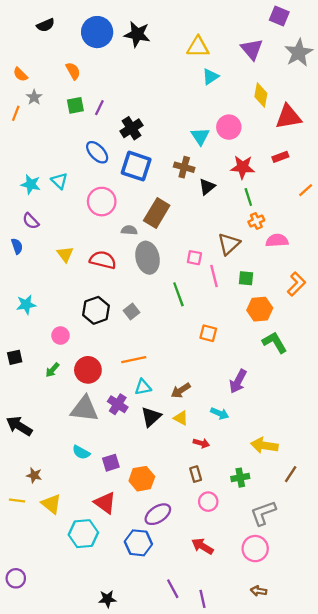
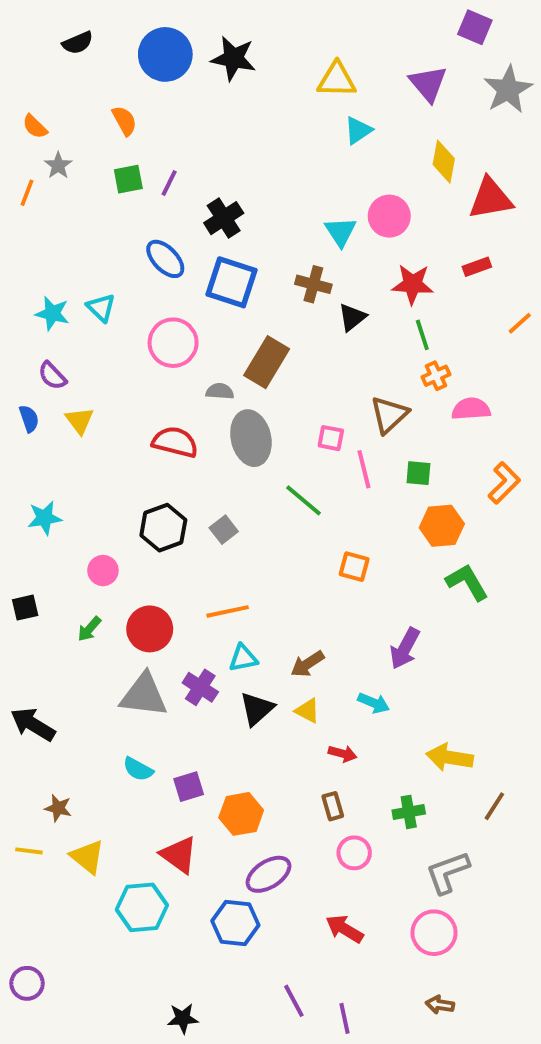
yellow triangle: (65, 254) -> (80, 421), moved
green line: (178, 294) -> (304, 500), turned -30

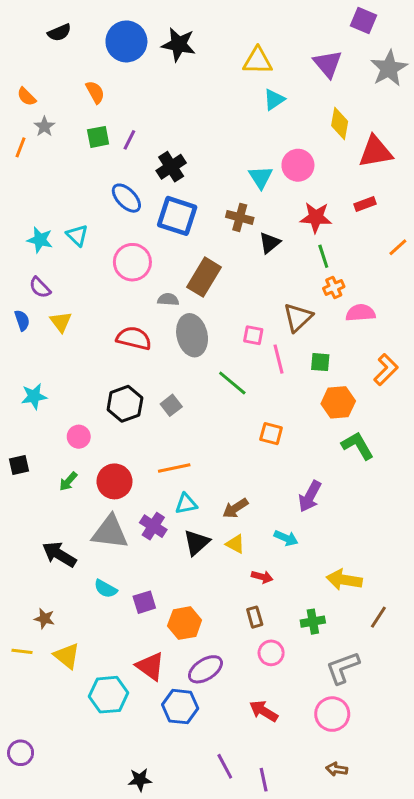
black arrow: (33, 724) -> (59, 554), moved
red triangle: (179, 855) -> (150, 666), moved

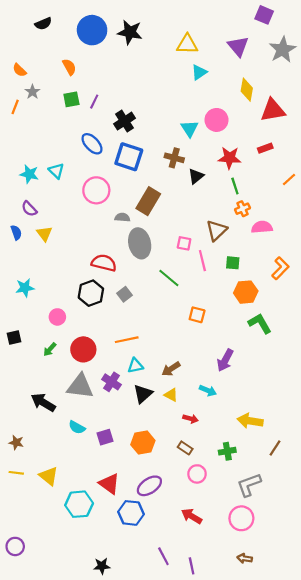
red semicircle: (134, 338) -> (104, 263), moved
brown rectangle: (255, 617) -> (185, 448), turned -40
brown star: (44, 619) -> (16, 443), moved
orange hexagon: (185, 623) -> (143, 443), moved

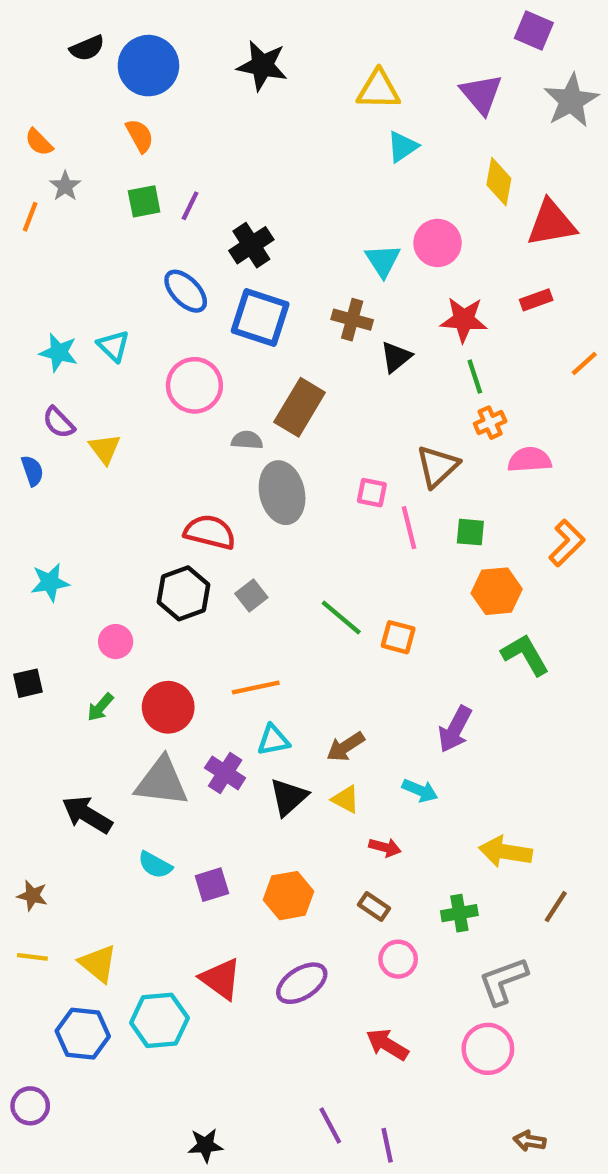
blue circle: (92, 30) -> (148, 66), moved
yellow triangle: (44, 234) -> (105, 449), moved
green line: (169, 278) -> (341, 617), moved
blue hexagon: (131, 513) -> (83, 1034), moved
brown arrow: (245, 558) -> (530, 1141), moved

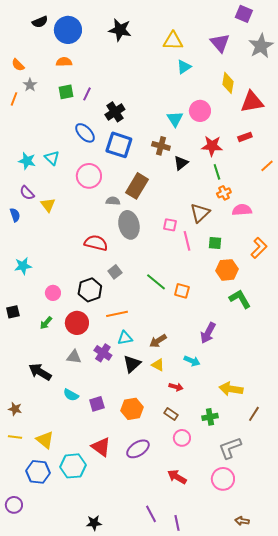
orange semicircle: (140, 136) -> (64, 62), turned -63
black hexagon: (183, 593) -> (90, 290), moved
gray triangle: (162, 782) -> (74, 357), size x0.6

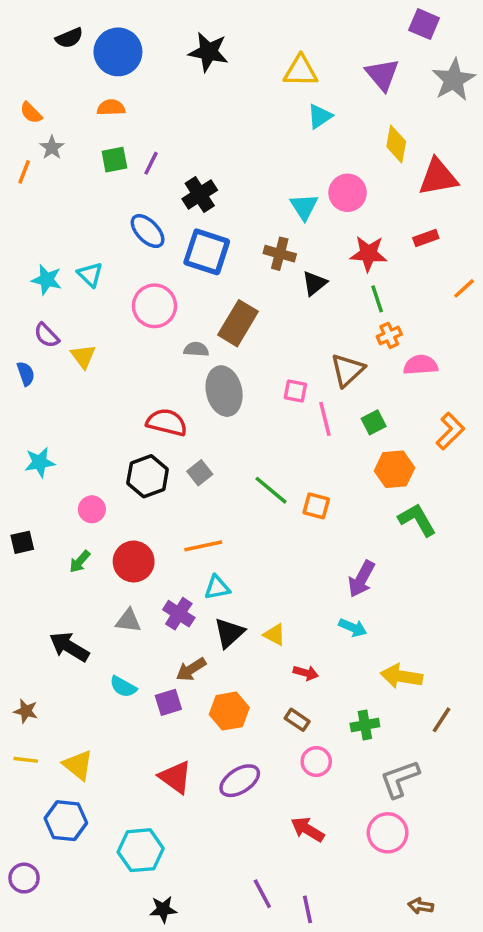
green square: (215, 243) -> (374, 422), turned -32
black hexagon: (90, 290) -> (148, 476), moved
brown arrow: (158, 341) -> (191, 669), moved
cyan arrow: (192, 361) -> (353, 628), moved
cyan hexagon: (73, 466) -> (141, 850), moved

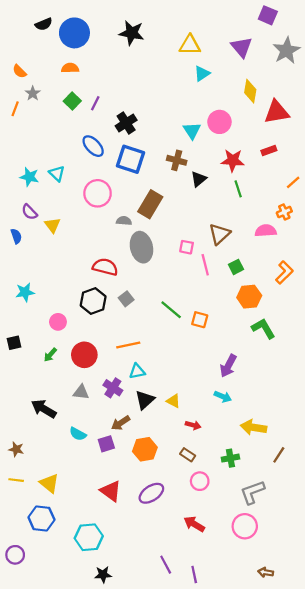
green square: (114, 160) -> (72, 101), turned -35
orange cross: (389, 335) -> (284, 212), moved

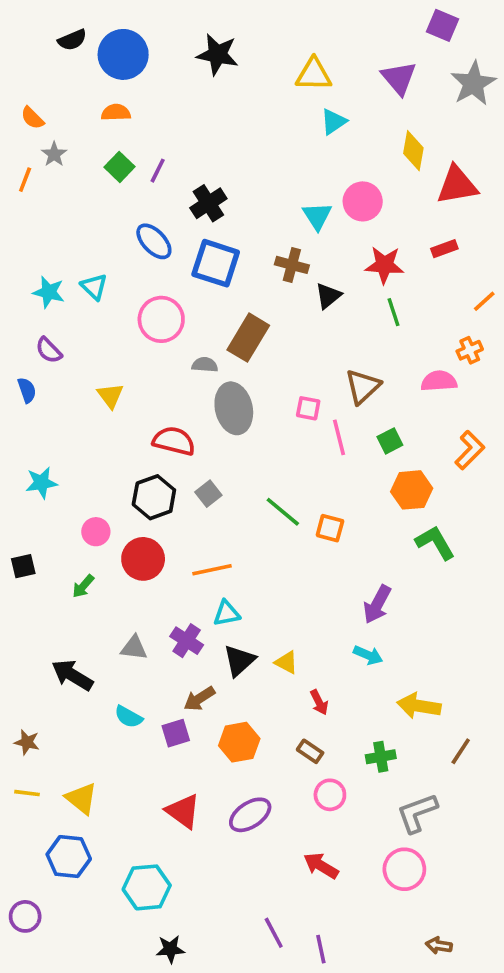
yellow triangle: (52, 225) -> (110, 396), moved
red circle: (84, 355) -> (143, 559), moved
red arrow: (193, 425) -> (319, 702), turned 48

